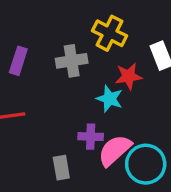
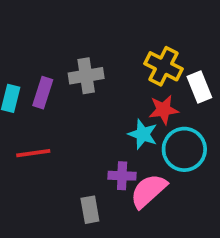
yellow cross: (110, 33) -> (164, 66), moved
gray cross: (72, 61) -> (86, 76), moved
cyan circle: (146, 164) -> (184, 149), moved

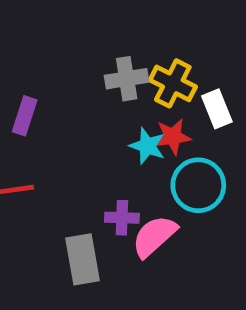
gray cross: (86, 76) -> (127, 79), moved
cyan star: (143, 134) -> (147, 146), moved
gray rectangle: (90, 210) -> (83, 259), size x1.5

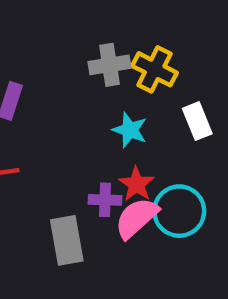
white rectangle: (217, 109) -> (197, 121), moved
red star: (173, 137) -> (137, 184), moved, turned -30
cyan circle: (198, 185) -> (179, 211), moved

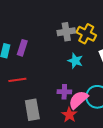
red star: (137, 184) -> (69, 115), moved
gray rectangle: (67, 240) -> (32, 110), moved

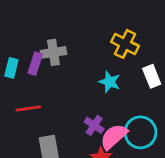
gray cross: (66, 32) -> (53, 52), moved
purple cross: (64, 92) -> (94, 125), turned 32

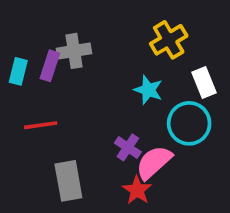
yellow cross: (125, 44) -> (169, 40), turned 32
cyan circle: (140, 132) -> (189, 123), moved

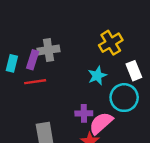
cyan star: (148, 90) -> (97, 76), turned 30
red line: (41, 125) -> (35, 82), moved
purple cross: (128, 147) -> (84, 113), turned -35

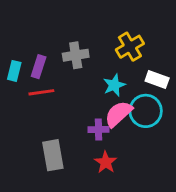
gray cross: (48, 50) -> (76, 55), moved
white rectangle: (134, 71) -> (157, 79), turned -48
pink semicircle: (101, 123) -> (118, 114), moved

